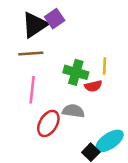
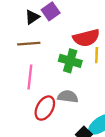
black triangle: (35, 25) -> (32, 17), size x0.6
red semicircle: (93, 86) -> (86, 38), moved, size x1.6

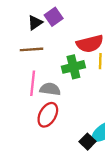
green cross: (70, 61) -> (73, 67), turned -30
gray semicircle: (68, 97) -> (50, 89), moved

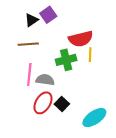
black square: (87, 142) -> (62, 104), moved

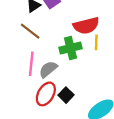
brown line: (28, 44) -> (30, 31), turned 42
gray semicircle: (45, 80) -> (48, 69), turned -48

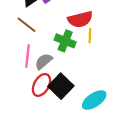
green cross: (70, 48) -> (65, 41), turned 36
black square: (66, 95) -> (61, 86), size x1.6

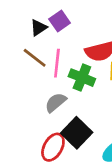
pink line: (28, 56) -> (57, 63), moved
red ellipse: (42, 85) -> (53, 147), moved

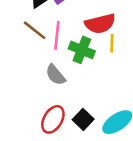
gray semicircle: (56, 103) -> (56, 75), turned -90
black square: (77, 133) -> (83, 119), moved, size x0.7

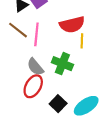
green cross: (82, 50) -> (62, 64), moved
red ellipse: (53, 119) -> (33, 86), moved

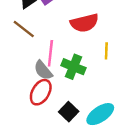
pink line: (36, 34) -> (50, 53), moved
yellow line: (82, 41) -> (106, 51), moved

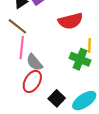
pink line: (50, 53) -> (22, 48), moved
green cross: (74, 67) -> (80, 59), moved

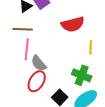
brown line: (17, 26) -> (23, 29), turned -36
green cross: (80, 59) -> (82, 75), moved

